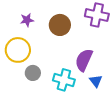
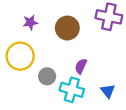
purple semicircle: (84, 60) -> (81, 66), moved, size x0.6
gray circle: (33, 73) -> (47, 76), moved

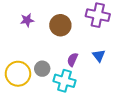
yellow circle: (20, 56) -> (18, 74), moved
blue triangle: (108, 91) -> (99, 56), moved

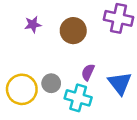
blue triangle: (99, 56) -> (120, 83), moved, size x1.5

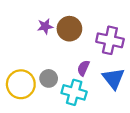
purple cross: (119, 18) -> (110, 40), moved
purple star: (33, 24) -> (45, 26), moved

